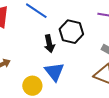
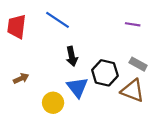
black hexagon: (71, 32) -> (105, 73), moved

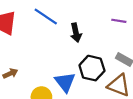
black arrow: (72, 56) -> (76, 33), moved

